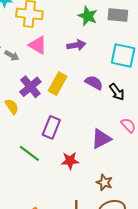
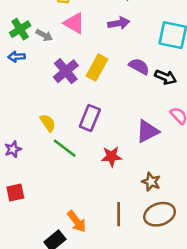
black arrow: (117, 92) -> (166, 77), turned -30
yellow semicircle: (12, 107) -> (48, 123), moved

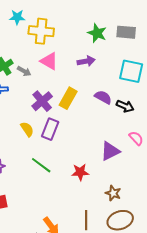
purple rectangle: (90, 118) -> (50, 129), moved
yellow semicircle: (48, 123) -> (27, 129), moved

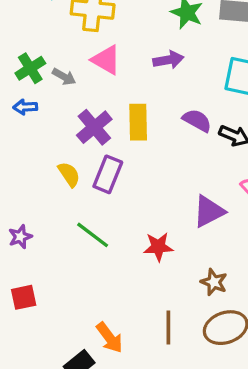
yellow rectangle: (68, 98) -> (138, 122), turned -30

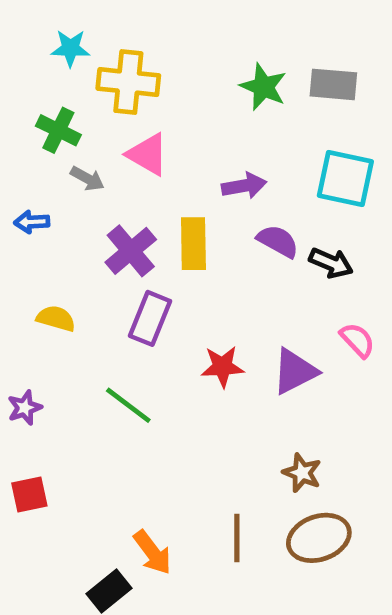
purple arrow: (168, 60) -> (244, 186), moved
green cross: (30, 68) -> (58, 130), moved, turned -32
yellow semicircle: (69, 174) -> (56, 318), moved, turned -40
red star: (158, 247) -> (222, 367), moved

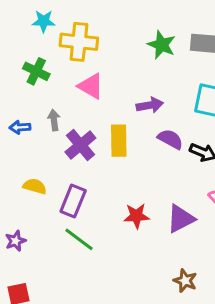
gray arrow: (87, 179) -> (54, 120), moved, turned -126
purple rectangle: (150, 318) -> (73, 201), moved

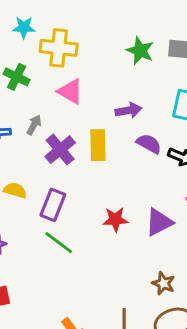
gray arrow: (54, 120) -> (34, 125), turned 36

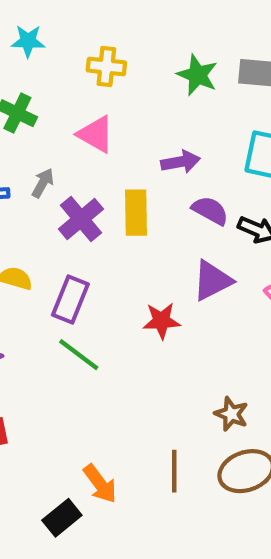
yellow cross: (59, 48) -> (106, 66), moved, size x0.7
purple triangle: (159, 222) -> (212, 280), moved

